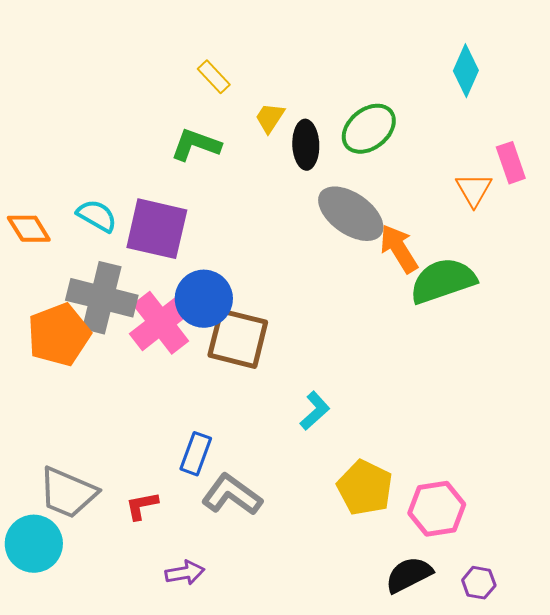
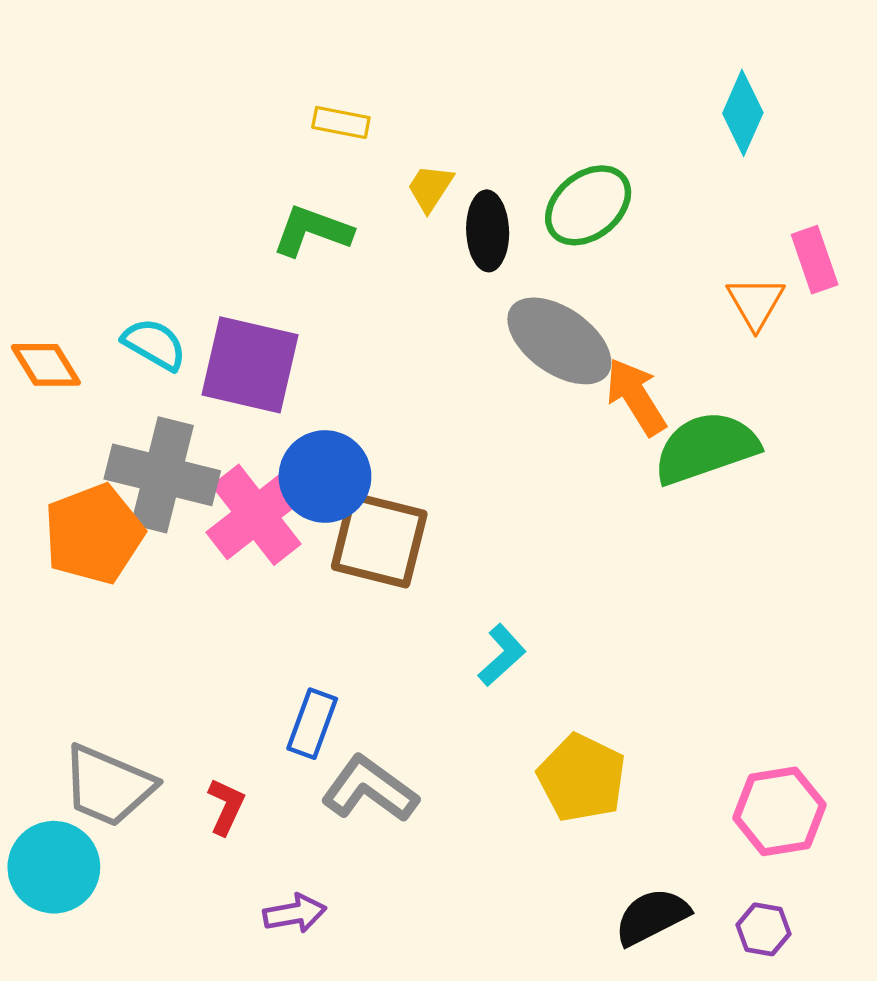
yellow rectangle: (214, 77) -> (341, 122), turned -36
red L-shape: (142, 506) -> (226, 807), turned 126
pink hexagon: (437, 509) -> (779, 811), moved

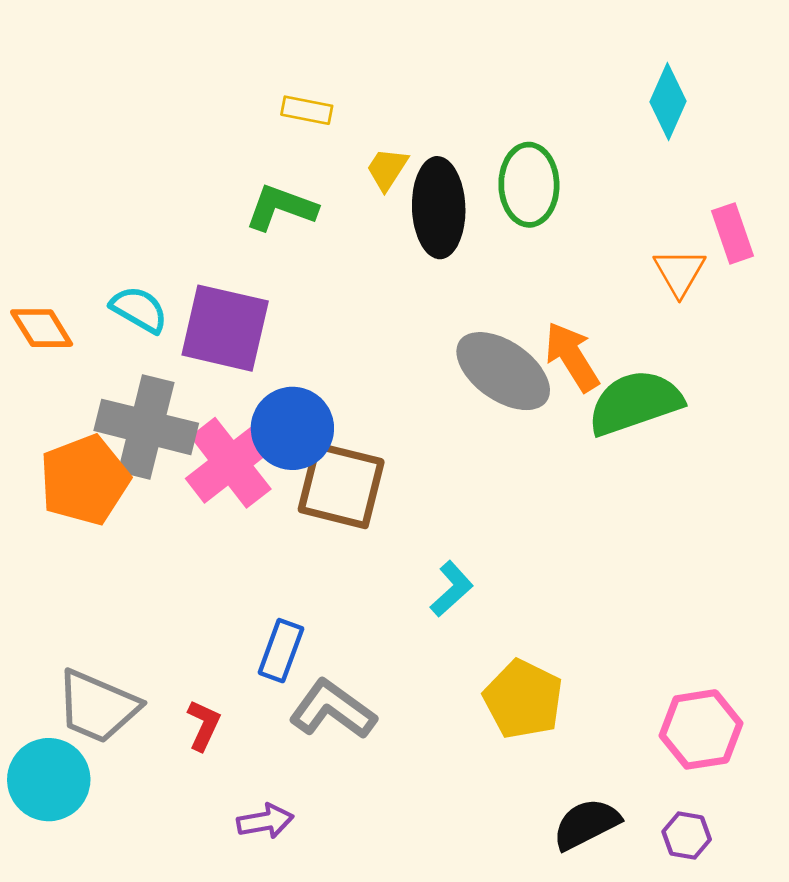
green ellipse: (588, 205) -> (529, 185), turned -52
black ellipse: (488, 231) -> (439, 208), size x1.4
gray ellipse: (559, 341) -> (503, 371), moved

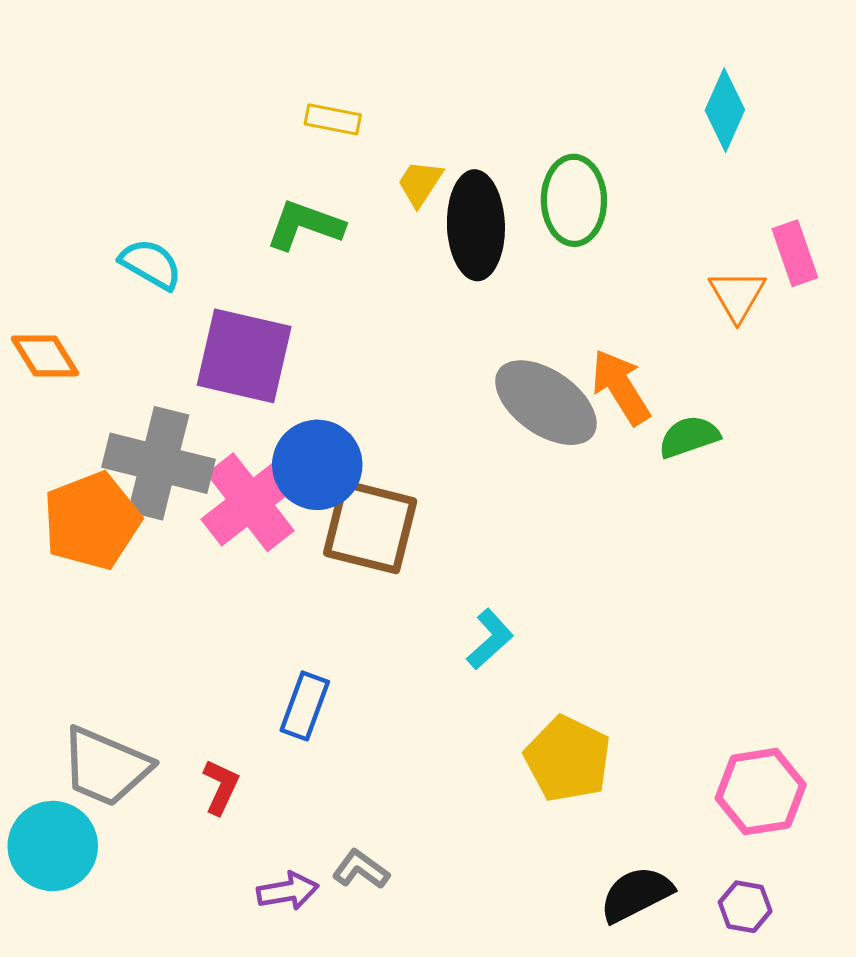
cyan semicircle: (139, 309) -> (151, 264), moved
green semicircle: (635, 403) -> (689, 437), size x0.6
gray L-shape: (333, 709) -> (361, 869), moved, size x0.6

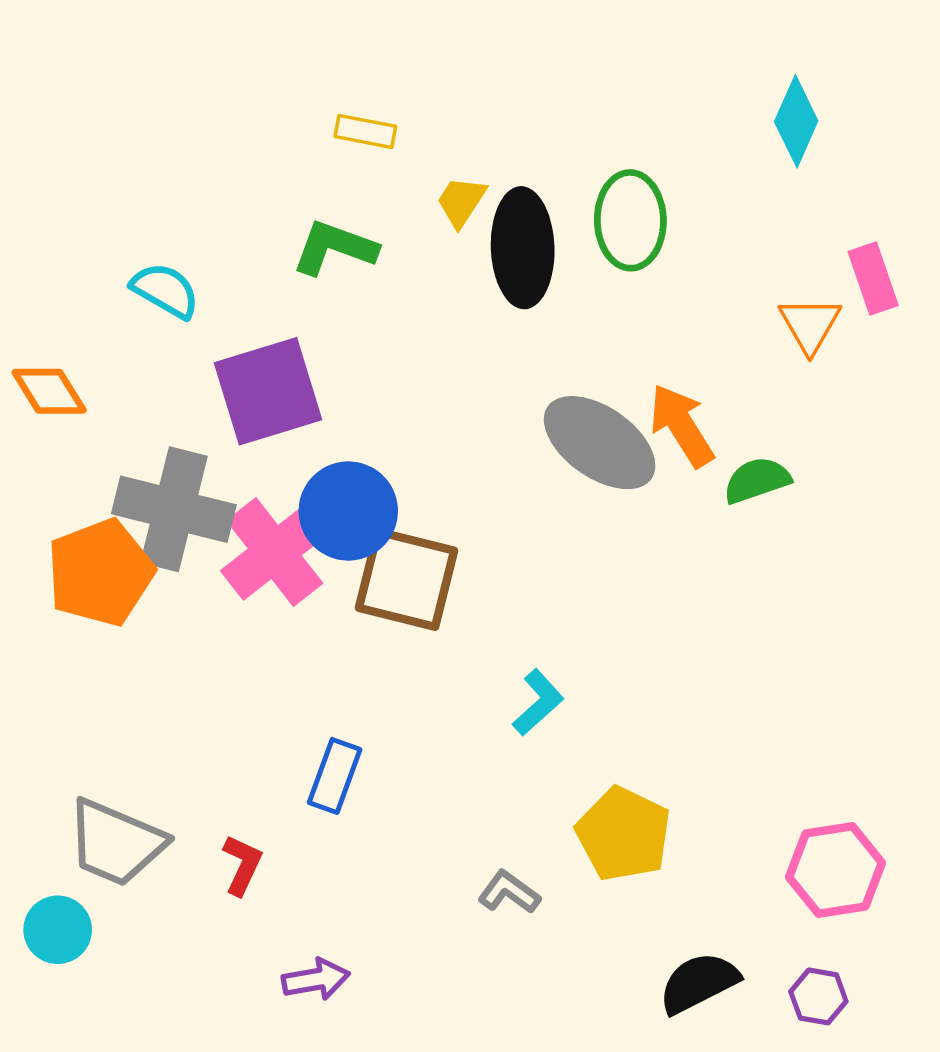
purple square: (244, 356) -> (268, 391), turned -30
cyan circle: (53, 846) -> (58, 930), size x0.7
gray L-shape: (361, 869) -> (509, 892), moved

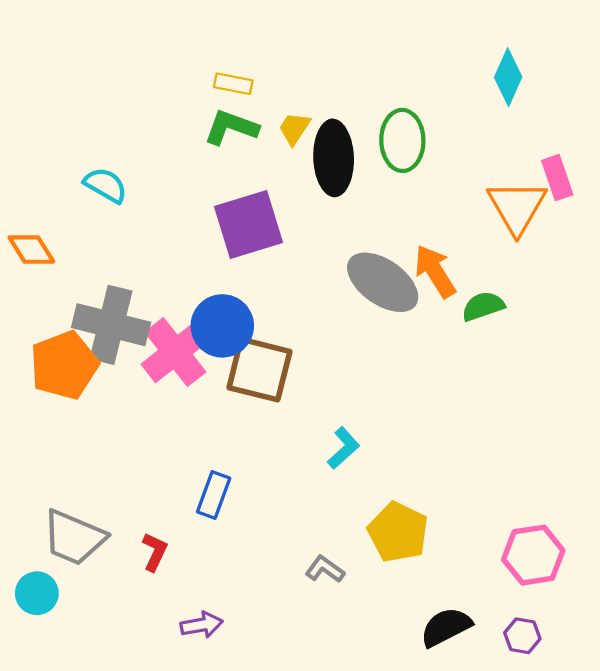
green L-shape: (335, 248) -> (231, 127), moved
orange triangle: (810, 325) -> (517, 207), size x1.5
purple square: (268, 391) -> (249, 224), moved

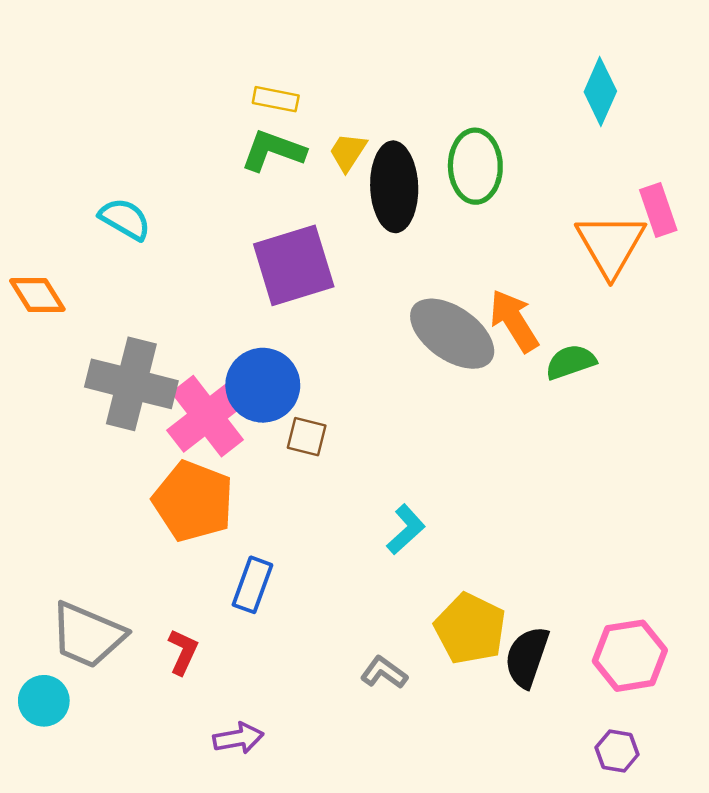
orange pentagon: (64, 365) -> (193, 501), moved, turned -30
brown square: (259, 370) -> (307, 437), size x0.5
black semicircle: (446, 627) -> (527, 657), moved, turned -44

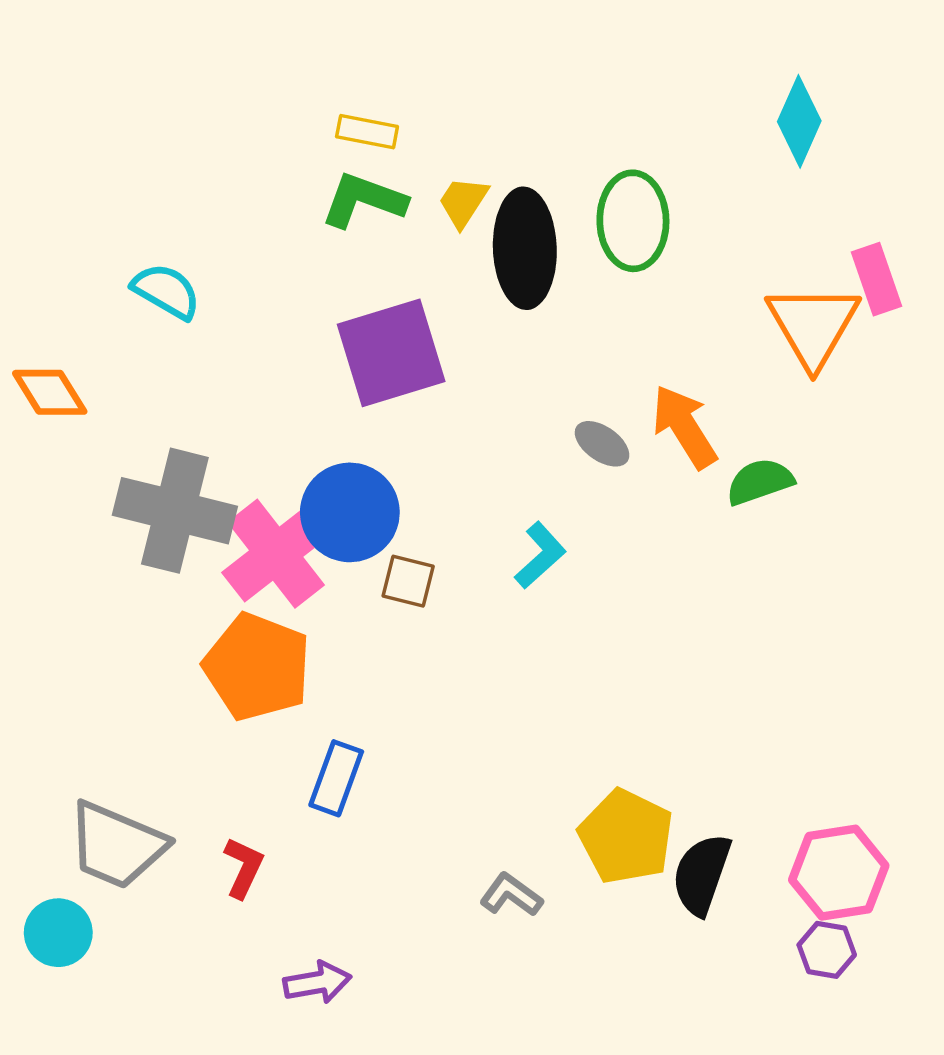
gray ellipse: (452, 334) -> (602, 444), size x0.5
cyan L-shape: (406, 529) -> (540, 555), moved
purple hexagon: (617, 751) -> (827, 950), moved

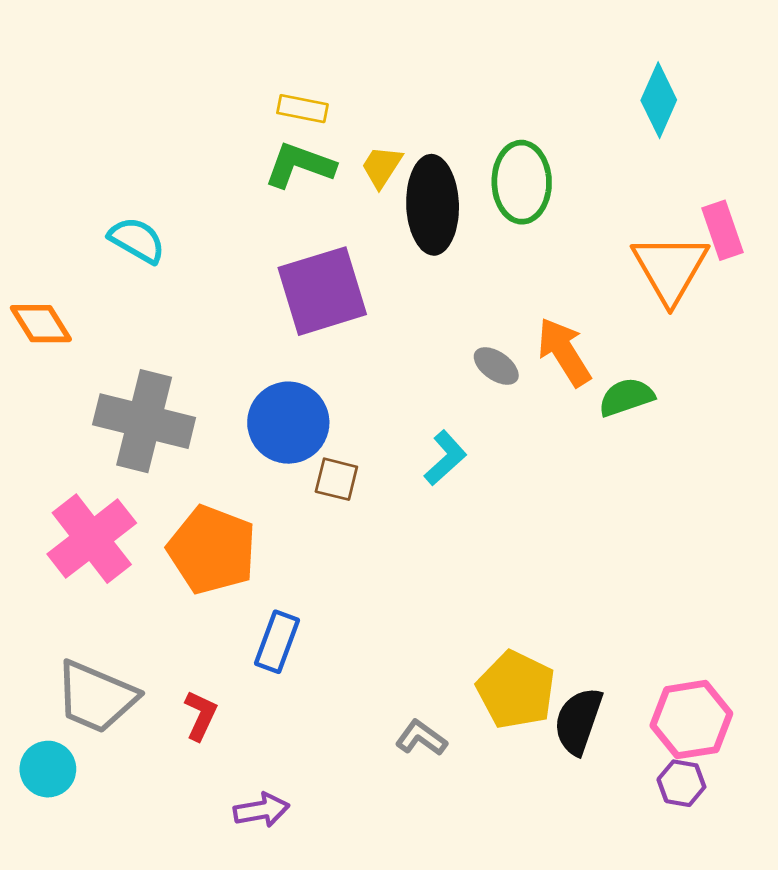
pink cross: (276, 554) -> (92, 539), moved

